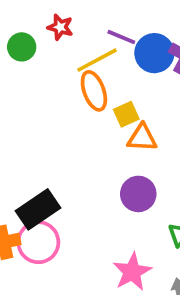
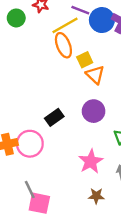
orange triangle: (142, 138) -> (95, 75), turned 42
black rectangle: (38, 209) -> (54, 117), moved, size x0.7

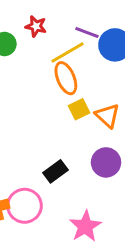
yellow square: (85, 60) -> (79, 109), moved
pink star: (91, 161) -> (85, 226), moved

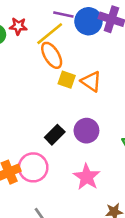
red star: (36, 26) -> (18, 26), moved
yellow square: (79, 109) -> (67, 80), turned -36
purple circle: (106, 162) -> (86, 131), moved

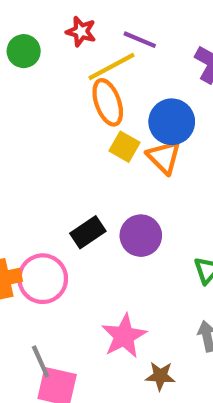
blue circle: (88, 21) -> (172, 122), moved
red star: (18, 26) -> (81, 31), moved
pink star: (87, 177) -> (124, 336), moved

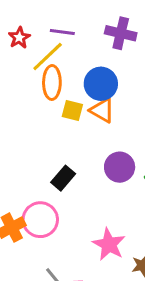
red star: (81, 31) -> (19, 38), turned -30
orange ellipse: (108, 102) -> (52, 83), turned 36
purple circle: (141, 236) -> (120, 167), moved

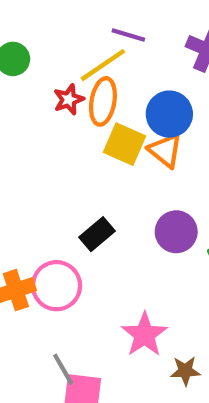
red star: (19, 38) -> (69, 99), moved
yellow square: (72, 111) -> (125, 144), size x1.4

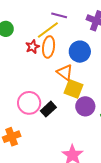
yellow square: (125, 144) -> (73, 89), moved
orange triangle: (165, 150) -> (65, 72), moved
pink circle: (57, 286) -> (29, 103), moved

